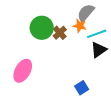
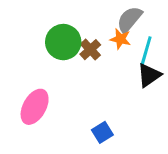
cyan line: (97, 34) -> (146, 51), turned -54
blue square: (82, 88) -> (102, 132), moved

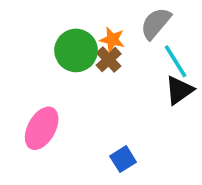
orange star: (120, 39) -> (112, 40), moved
cyan line: (146, 51) -> (176, 61), turned -48

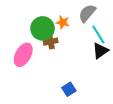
brown cross: (109, 60) -> (51, 42), moved, turned 32
pink ellipse: (42, 128) -> (23, 55), moved

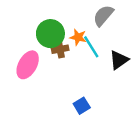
orange star: (63, 22) -> (78, 37), moved
cyan line: (98, 35) -> (91, 47), moved

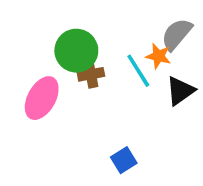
gray semicircle: (103, 16) -> (177, 34), moved
orange star: (78, 37) -> (158, 56), moved

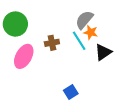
gray semicircle: (177, 34) -> (84, 20), moved
green circle: (76, 51) -> (15, 24), moved

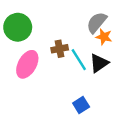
cyan line: (79, 41) -> (79, 60), moved
black triangle: (103, 52) -> (99, 63), moved

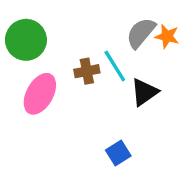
orange star: (104, 37) -> (167, 36), moved
cyan line: (79, 60) -> (115, 66), moved

